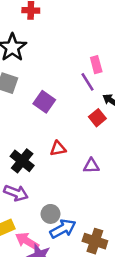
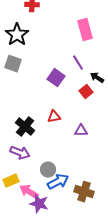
pink rectangle: (96, 65) -> (85, 30), moved, size x1.5
purple square: (44, 102) -> (56, 78), moved

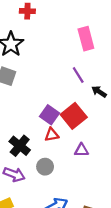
purple square: (56, 78) -> (49, 115), moved
red square: (86, 92) -> (74, 116), moved, size x1.6
gray circle: (48, 170) -> (45, 167), moved

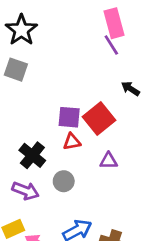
purple line: (78, 75) -> (111, 45), moved
purple square: (49, 115) -> (69, 117), turned -30

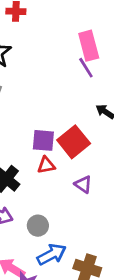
purple triangle: (109, 161) -> (83, 184), turned 36
gray circle: (64, 181) -> (38, 226), moved

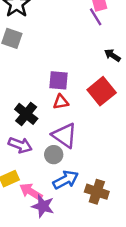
red square: (74, 142) -> (102, 91), moved
purple triangle: (83, 184) -> (64, 135), moved, size x1.6

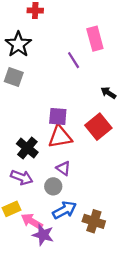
purple line: (96, 17) -> (74, 60), moved
red triangle: (61, 102) -> (60, 137), size x1.6
purple triangle: (64, 135) -> (63, 168), size x0.6

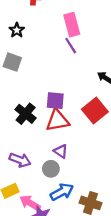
pink rectangle: (95, 39) -> (72, 25), moved
black star: (18, 44) -> (17, 30), size x0.6
black cross: (27, 148) -> (26, 114), moved

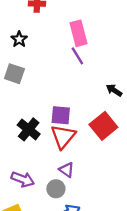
red triangle: (57, 120) -> (63, 137), turned -40

